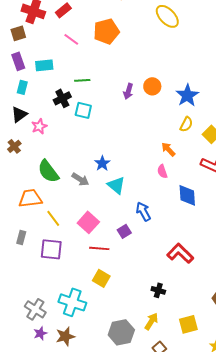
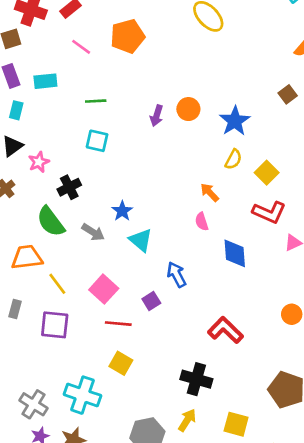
black cross: (62, 98) -> (69, 187), moved
black cross: (158, 290) -> (196, 379), size x1.6
yellow square: (188, 324) -> (236, 424), turned 30

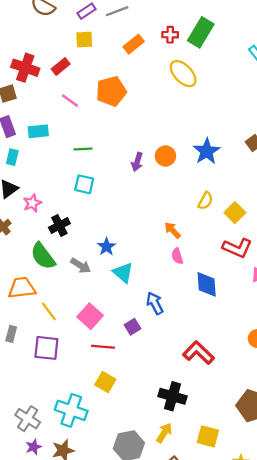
blue star: (235, 121) -> (207, 151), moved
orange arrow: (210, 192) -> (172, 230), moved

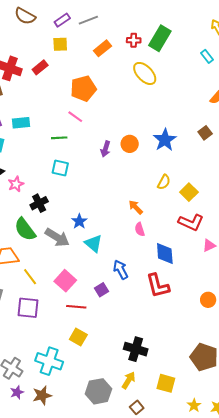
pink line: (70, 101) -> (75, 117), moved
gray arrow: (81, 266) -> (57, 237), size x1.4
red L-shape: (198, 353) -> (158, 286), moved, turned -148

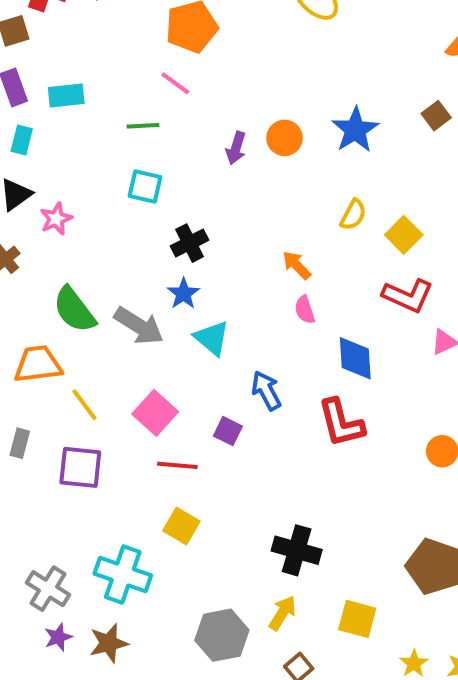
black cross: (39, 203) -> (189, 243), moved
purple square: (101, 290) -> (228, 431), turned -32

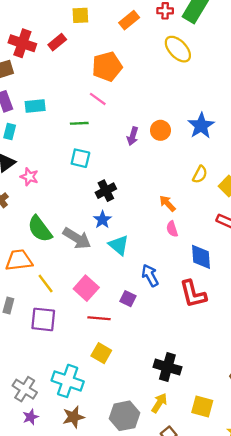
pink star: (56, 219) -> (29, 177), turned -30
brown star: (109, 643) -> (73, 417), moved

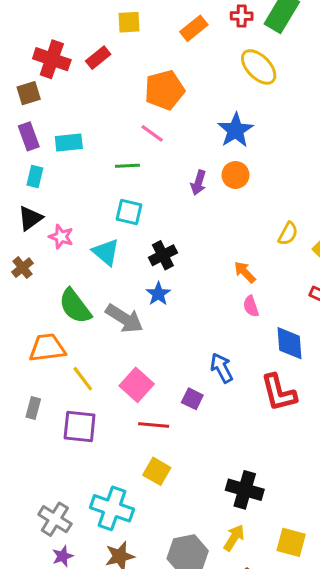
blue star: (201, 126) -> (235, 130), moved
cyan triangle: (119, 245) -> (106, 252), moved

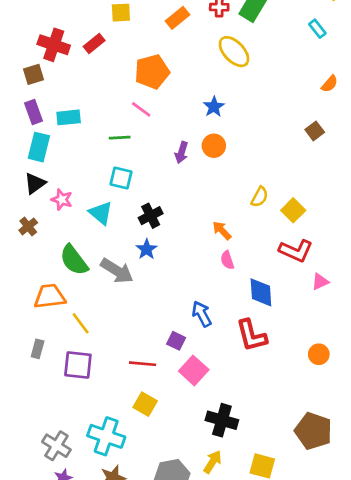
blue star: (235, 130) -> (214, 107), size x0.7
cyan rectangle: (35, 177) -> (39, 147), size x1.5
pink square: (137, 385) -> (194, 370), moved

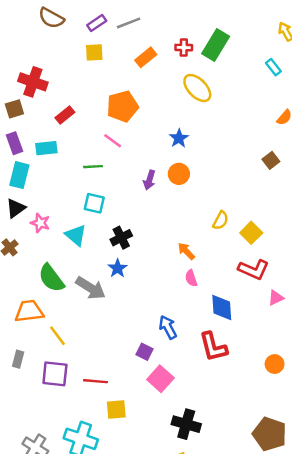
red rectangle: (94, 43) -> (65, 115), moved
red line: (143, 364) -> (95, 381), moved
yellow square: (145, 404) -> (116, 409), turned -35

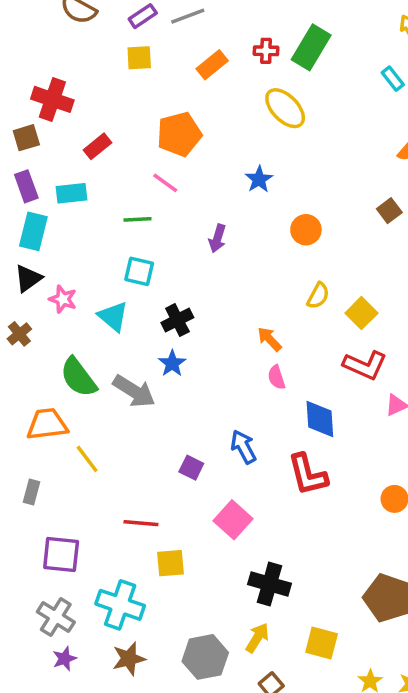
orange circle: (179, 174) -> (306, 230), moved
purple square: (145, 352) -> (191, 468), moved
purple square: (55, 374) -> (61, 554), moved

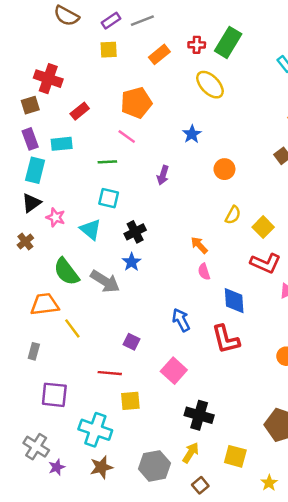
purple square: (191, 468) -> (132, 342), moved
gray cross: (56, 617) -> (36, 447), moved

